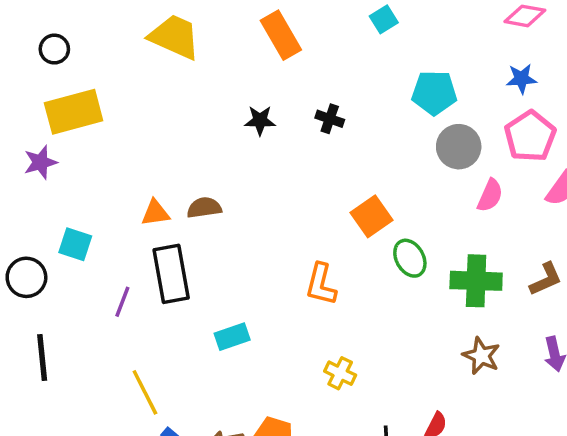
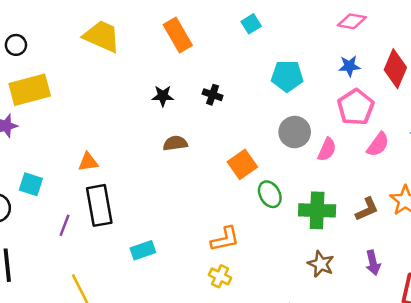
gray circle: (459, 147) -> (295, 132), moved
brown semicircle: (204, 208) -> (175, 143), moved
orange L-shape: (321, 284) -> (225, 239), moved, turned -116

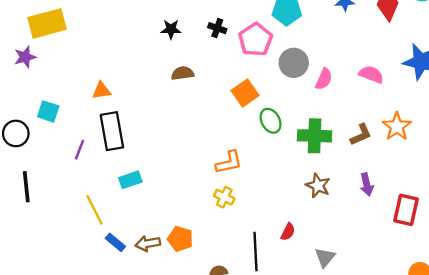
pink pentagon: (356, 107) -> (255, 40), moved
pink semicircle: (378, 144) -> (371, 74), turned -105
cyan rectangle: (143, 250) -> (130, 180), moved

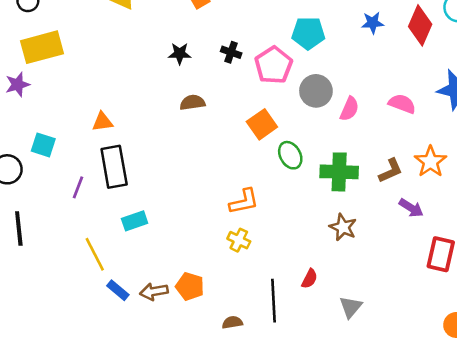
purple arrow: (367, 184) -> (411, 208), moved, turned -45

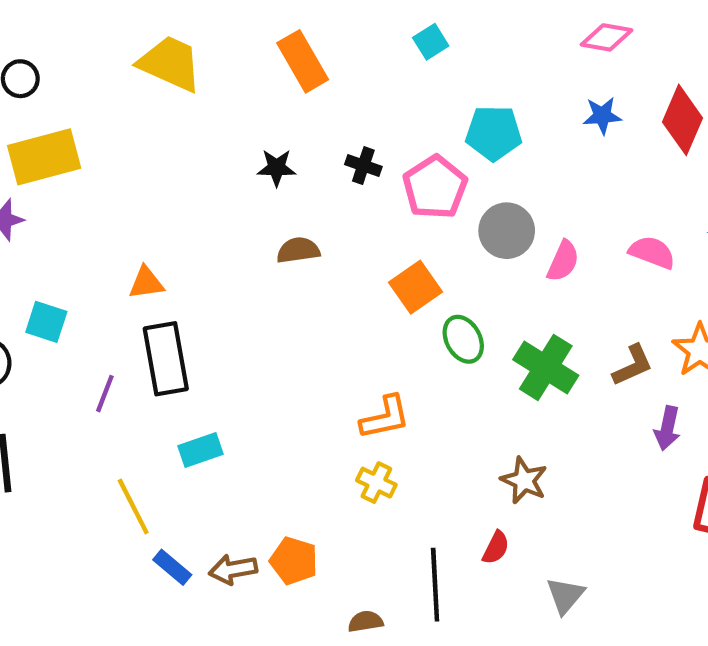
green cross: (339, 172) -> (546, 367), turned 30
purple arrow: (411, 208) -> (667, 428), turned 70
brown star: (343, 227) -> (524, 480), moved

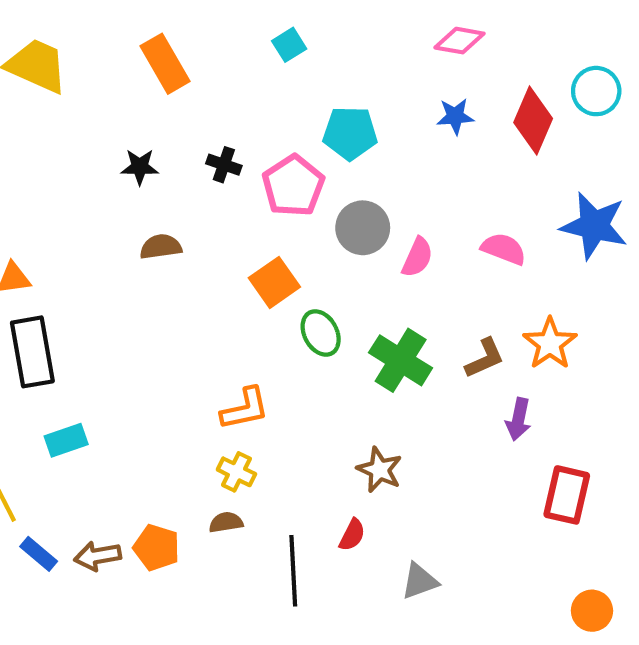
gray triangle: (565, 595) -> (419, 581), turned 30
brown semicircle: (366, 622) -> (226, 522), moved

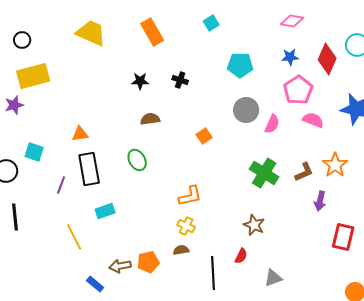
pink pentagon: (293, 186) -> (298, 90), moved
orange square: (274, 282) -> (204, 136), size x0.7
green ellipse: (321, 333) -> (137, 160), moved
orange pentagon: (157, 548) -> (148, 262), turned -30
blue rectangle: (39, 554) -> (95, 284), moved

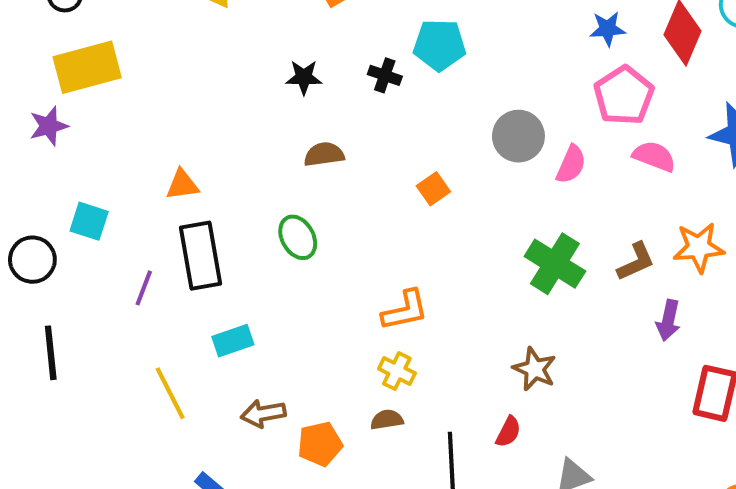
cyan pentagon: (240, 65) -> (439, 45), moved
orange star: (335, 165) -> (699, 247), turned 30
brown arrow: (120, 266) -> (263, 414), moved

